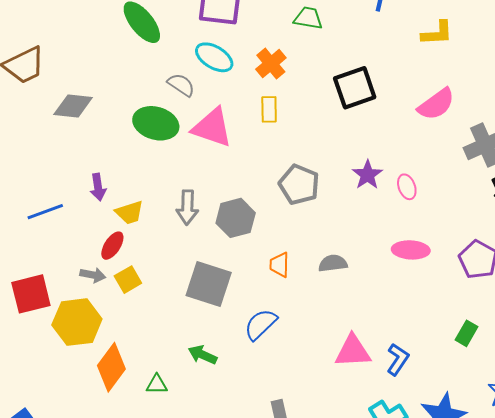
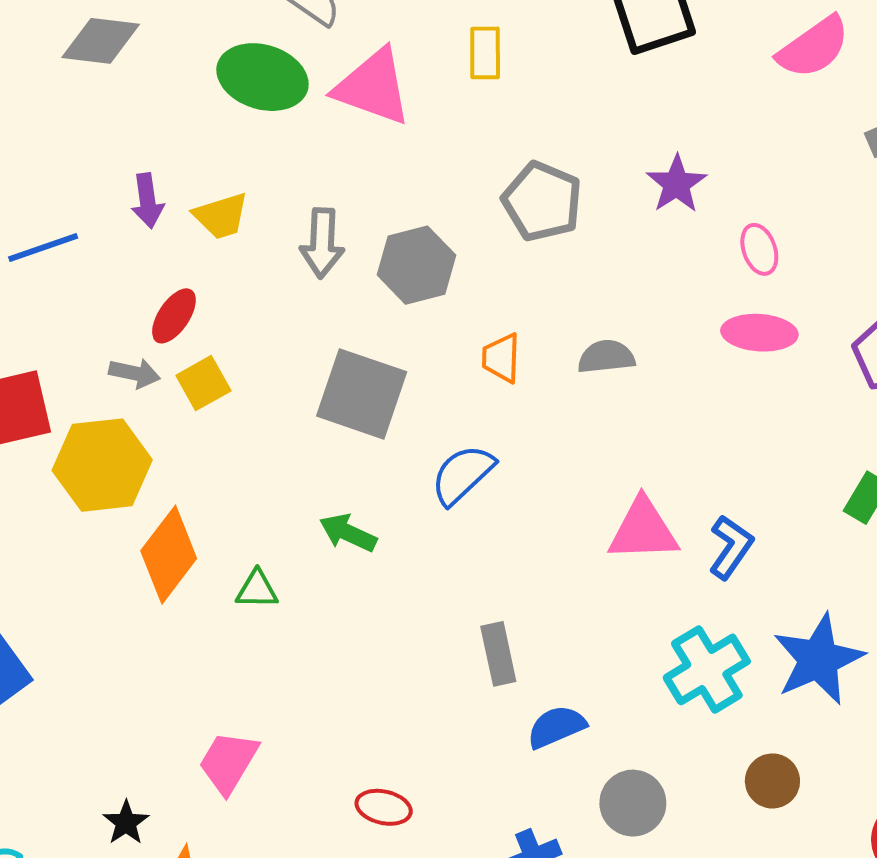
pink ellipse: (407, 187) -> (759, 249), moved
yellow trapezoid: (129, 213) -> (221, 216), moved

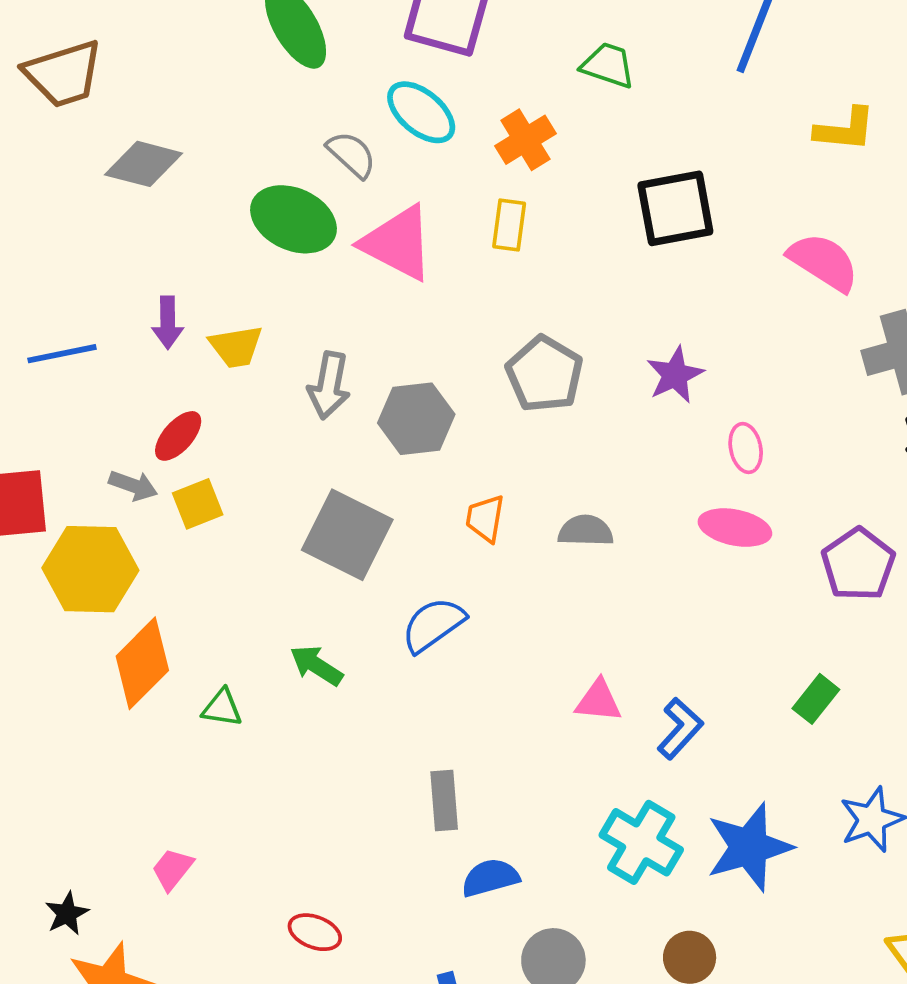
pink semicircle: (813, 47) -> (823, 262), turned -120
pink triangle: (643, 530) -> (598, 701), size x0.7
cyan cross: (707, 669) -> (641, 842), turned -36
pink trapezoid: (228, 762) -> (172, 869), size x0.7

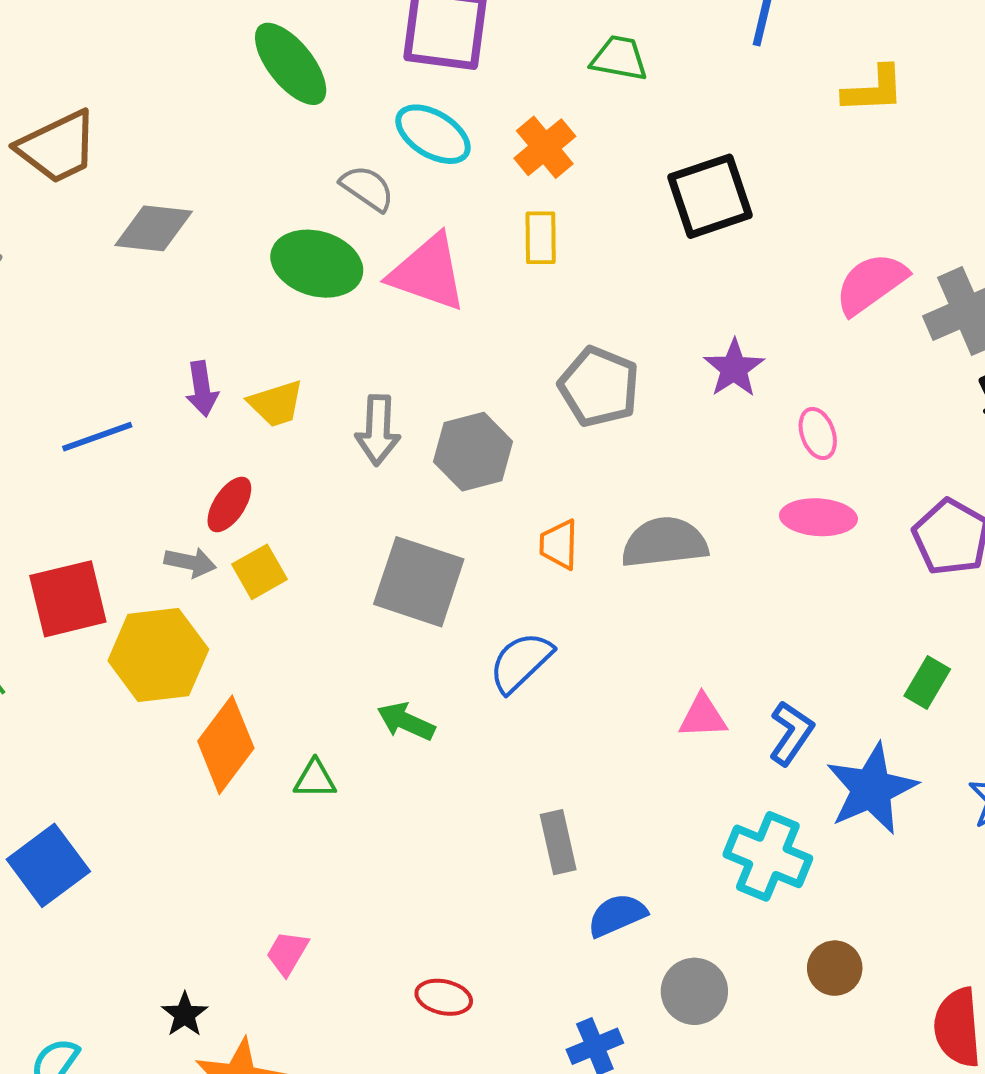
pink semicircle: (823, 262) -> (871, 284), moved, turned -60
gray semicircle: (586, 531) -> (664, 543), size x1.5
blue star: (749, 847) -> (871, 789), moved

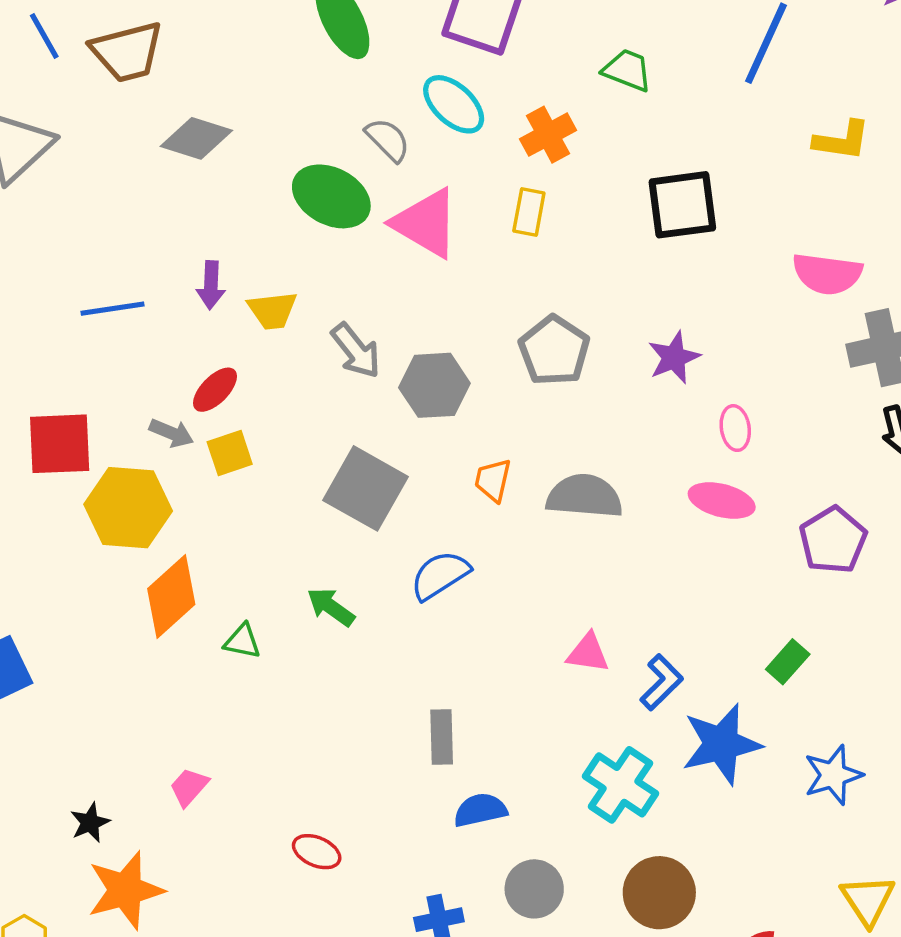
pink semicircle: (871, 284) -> (827, 274), moved, turned -148
gray arrow: (378, 430) -> (356, 351), turned -52
brown circle: (835, 968) -> (659, 893), size x1.5

